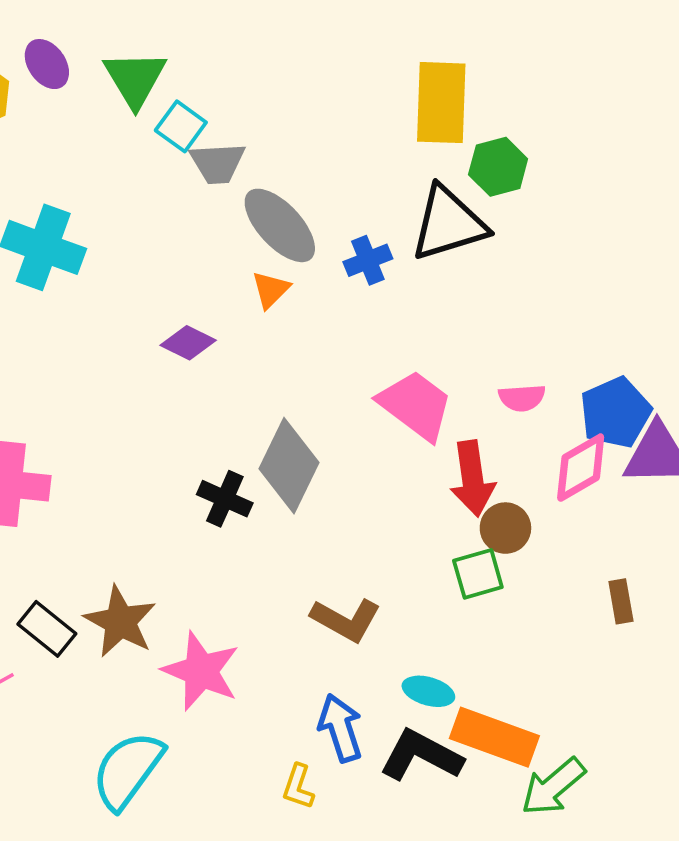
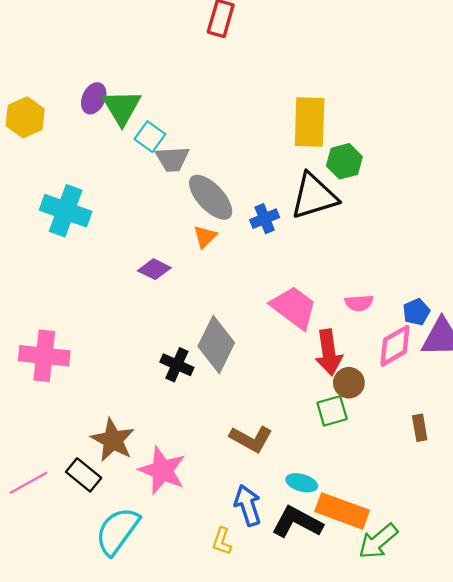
purple ellipse: (47, 64) -> (94, 98), moved, turned 60
blue pentagon: (615, 413) -> (416, 312), size x0.6
black rectangle: (47, 629) -> (84, 475), moved

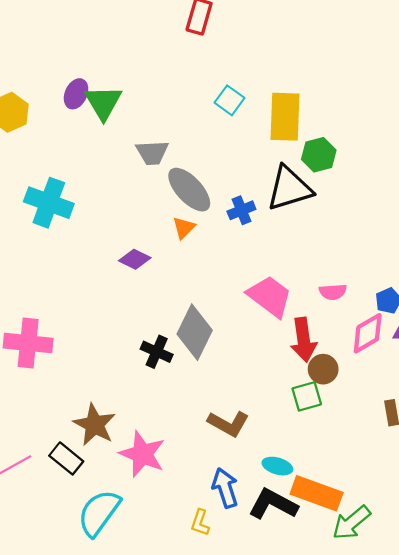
cyan square: (150, 137) -> (229, 100), moved

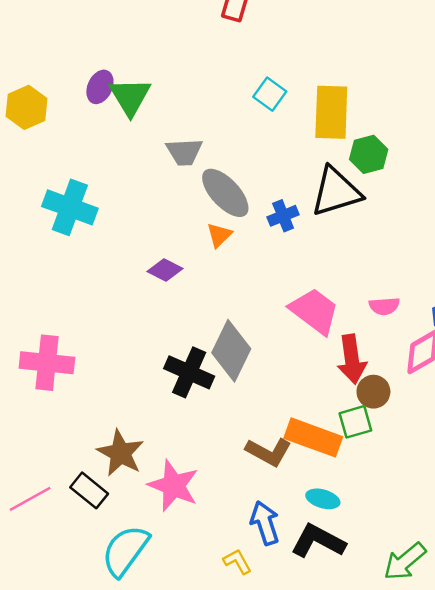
black cross: (157, 352) -> (189, 372), size x1.4
orange rectangle: (317, 493) -> (313, 437), moved
yellow L-shape: (200, 523) -> (237, 562), turned 132

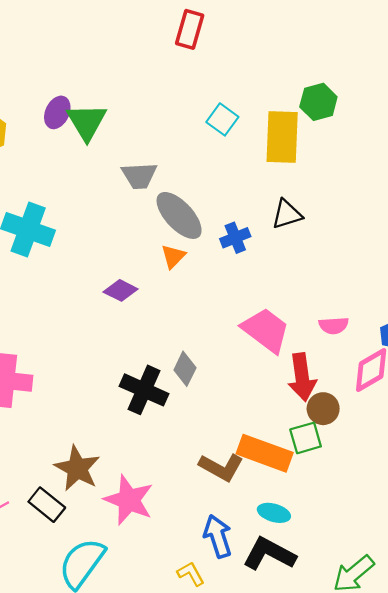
green hexagon: (369, 154) -> (318, 102), moved
black triangle: (336, 192) -> (287, 214), size x0.6
gray diamond: (231, 351) -> (185, 369), size x0.6

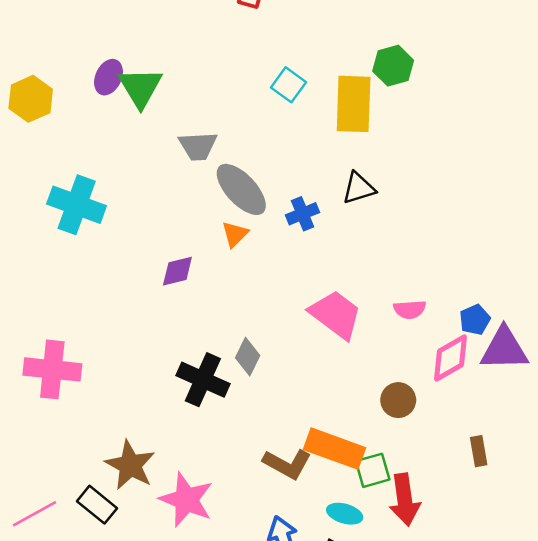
purple diamond: (121, 290) -> (177, 271), turned -40
red arrow: (302, 377) -> (405, 500), moved
green square: (306, 438) -> (373, 470), moved

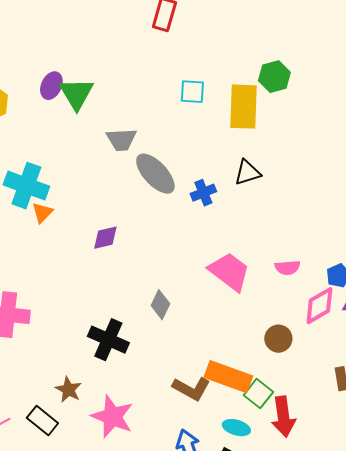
cyan square: (288, 85) -> (192, 92), turned -32
orange triangle: (235, 234) -> (42, 213), moved
black cross: (203, 380) -> (108, 340), moved
brown star: (130, 465) -> (68, 390), size x0.7
green square: (373, 470) -> (258, 394), turned -36

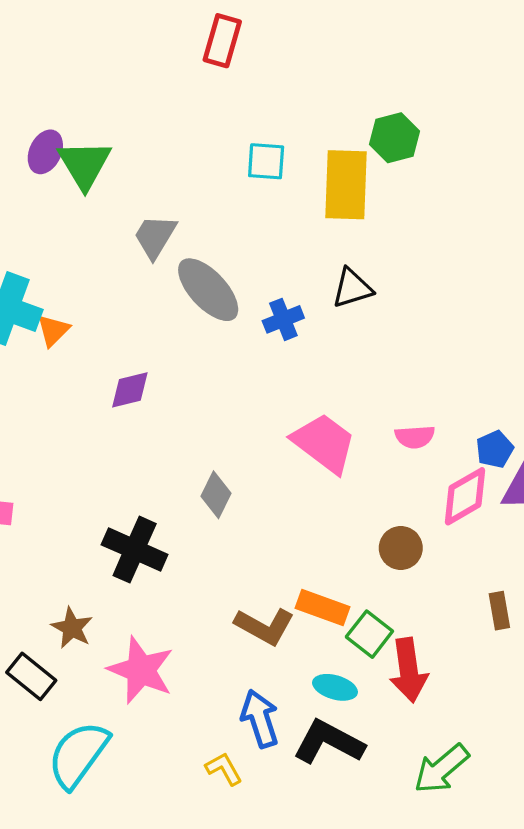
gray trapezoid: (121, 140) -> (155, 236), turned 124
orange triangle: (42, 213) -> (53, 330), moved
orange rectangle: (228, 377) -> (322, 607), size x0.7

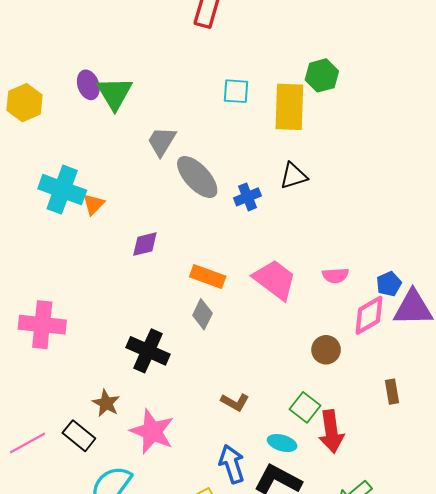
purple ellipse: (45, 152) -> (88, 85), turned -44
orange rectangle: (322, 607) -> (208, 276), moved
brown L-shape: (265, 626) -> (235, 402), size x0.7

